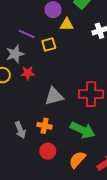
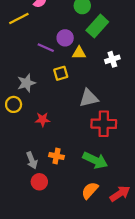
purple line: (27, 34) -> (46, 48), moved
red star: (28, 73) -> (43, 119), moved
gray triangle: (54, 96) -> (89, 98), moved
red circle: (48, 151) -> (39, 182), moved

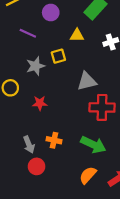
purple circle: (65, 38) -> (51, 13), moved
purple line: (46, 48) -> (28, 33), moved
gray star: (26, 83) -> (35, 66), moved

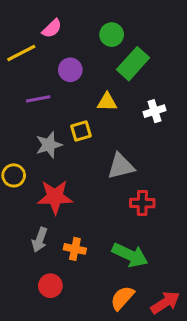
purple line: (28, 33) -> (38, 99), turned -35
red star: (40, 103) -> (55, 197), size x1.6
red cross: (102, 107) -> (142, 203), size x0.7
gray arrow: (29, 145) -> (40, 240), moved, turned 42

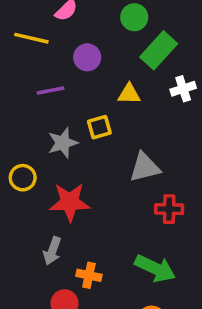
yellow line: (21, 53) -> (31, 38), turned 40
white cross: (154, 111) -> (183, 89), moved
orange cross: (75, 249) -> (89, 275), moved

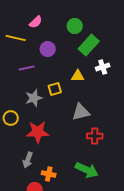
yellow triangle: (129, 94) -> (78, 76), moved

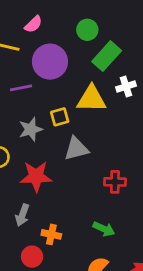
purple circle: (48, 49) -> (50, 62), size x1.6
yellow triangle: (78, 76) -> (91, 99), size x1.6
gray triangle: (81, 112) -> (76, 149), moved
green arrow: (87, 170) -> (104, 229), size x0.7

